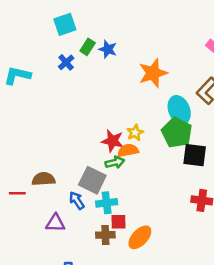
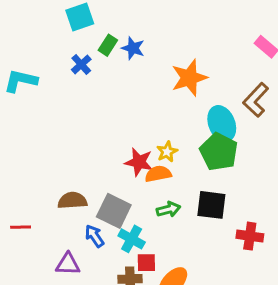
black square: (195, 155) -> (211, 205), moved
green arrow: (115, 162) -> (169, 209), moved
brown semicircle: (43, 179) -> (72, 201), moved
cyan cross: (107, 203) -> (132, 239), turned 36

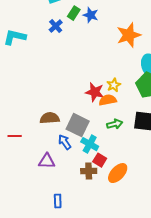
red square: (146, 263) -> (100, 160), turned 32

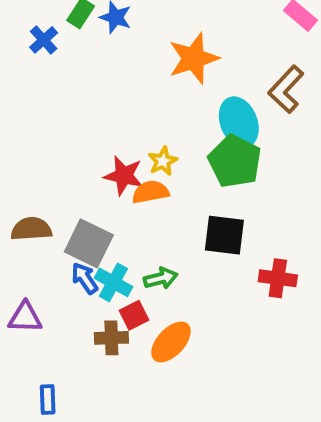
green arrow: (115, 124) -> (161, 278), moved
blue arrow: (65, 142) -> (85, 278), moved
red square: (100, 160) -> (134, 315), turned 32

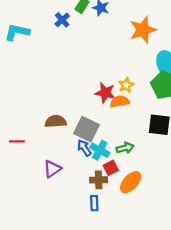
purple triangle: (25, 317) -> (52, 169), turned -36
blue rectangle: (48, 400) -> (94, 203), moved

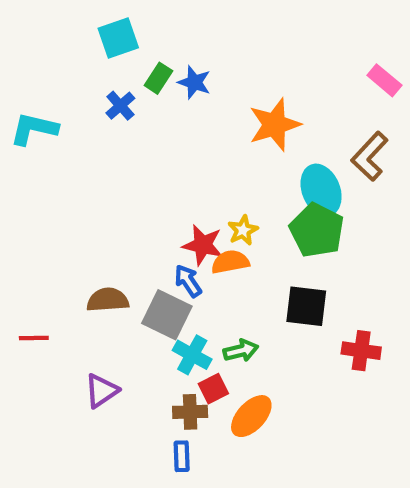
blue arrow: (84, 148) -> (188, 281), moved

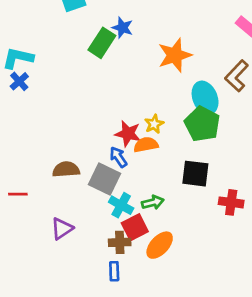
green rectangle: (158, 78) -> (102, 43), moved, size x1.5
blue cross: (120, 106) -> (19, 81), moved
red square: (213, 389) -> (135, 227), size x1.4

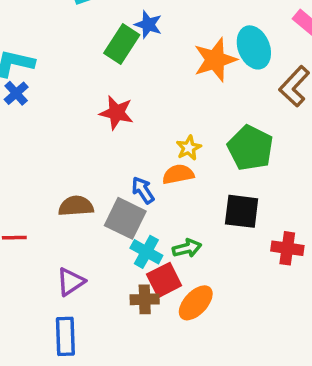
cyan ellipse: (205, 98) -> (254, 47), moved
red star: (128, 134) -> (116, 113), moved
blue rectangle: (114, 271) -> (65, 336), moved, size x1.5

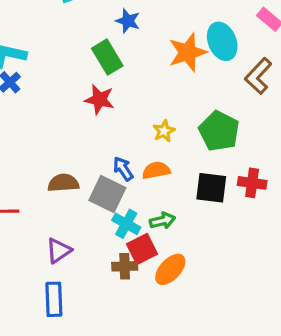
green rectangle: (122, 44) -> (107, 57), moved, turned -64
orange semicircle: (178, 174) -> (156, 170), moved
red cross: (287, 248) -> (252, 183), moved

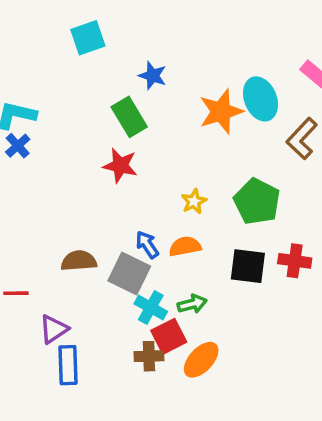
purple triangle: (59, 251) -> (54, 329), moved
blue rectangle: (54, 299) -> (68, 365), moved

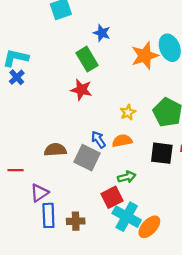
cyan cross: (151, 308) -> (127, 217), moved, size x1.4
brown cross: (149, 356) -> (76, 221), moved
orange ellipse: (201, 360) -> (149, 227), moved

